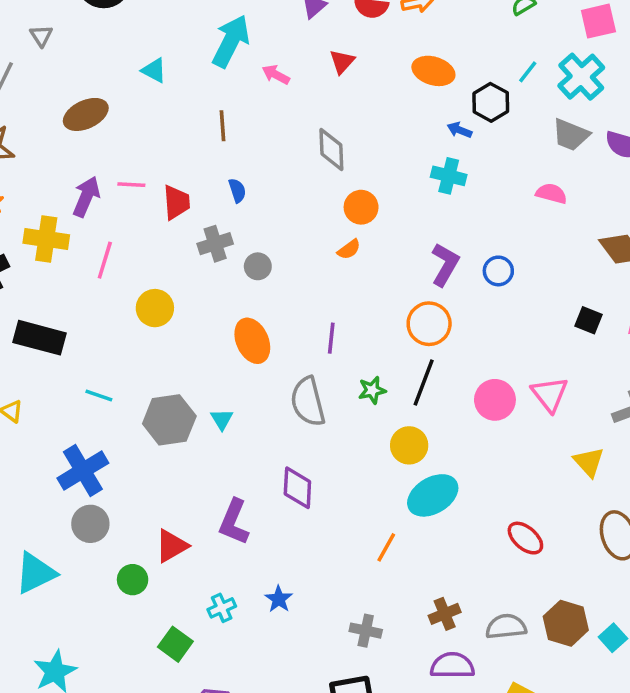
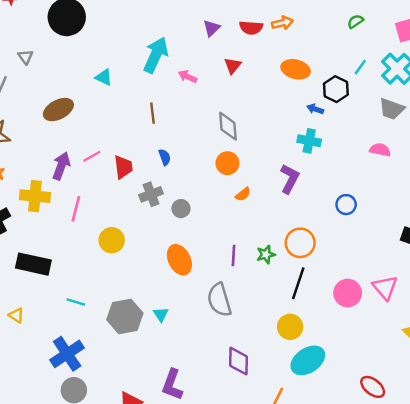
pink line: (131, 185) -> (92, 156), turned -30
orange circle: (361, 207) -> (227, 163), moved
purple L-shape: (445, 265) -> (290, 179), moved
green star: (372, 390) -> (266, 254), moved
purple diamond: (297, 488) -> (238, 361), moved

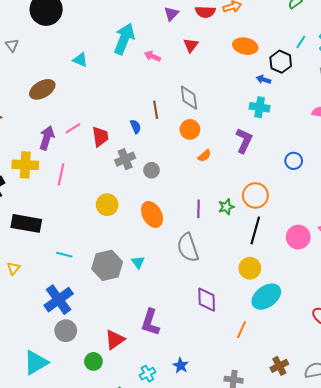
brown line: (152, 113) -> (156, 110), moved
yellow circle: (112, 240) -> (107, 205), moved
yellow triangle: (16, 315) -> (13, 268), turned 40

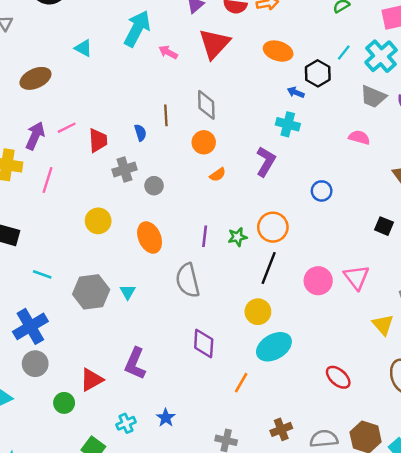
red triangle: (191, 45) -> (214, 44), size x1.8

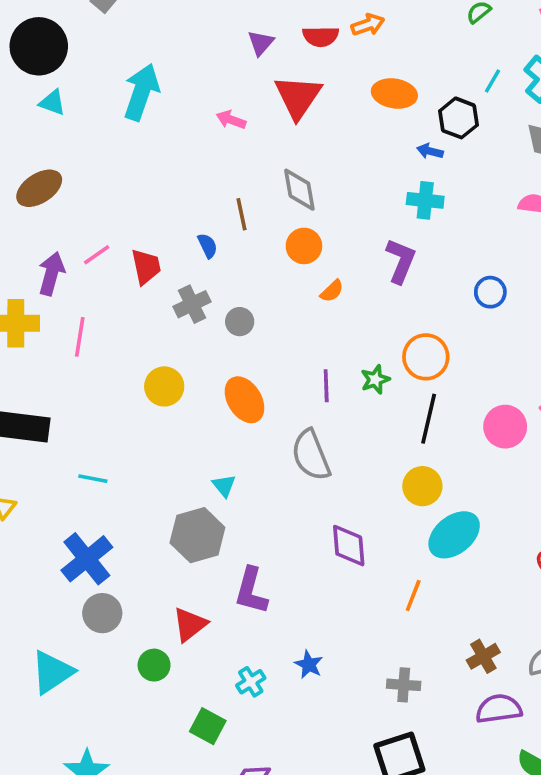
cyan arrow: (137, 29) -> (141, 92), moved
cyan triangle: (83, 48) -> (52, 103), moved
gray hexagon: (91, 292) -> (197, 535), moved

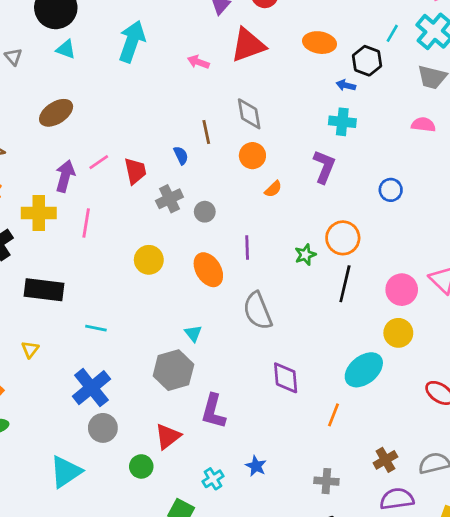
red triangle: (298, 97) -> (248, 45), turned 36
purple line: (326, 386) -> (247, 247), moved
yellow circle: (422, 486) -> (398, 333), moved

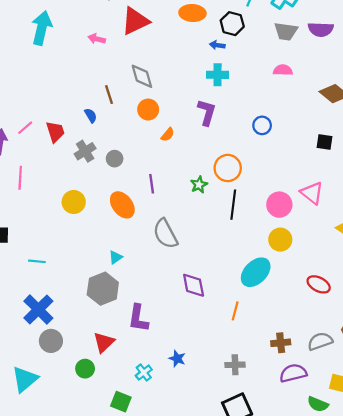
cyan triangle: (193, 333) -> (116, 257), turned 40
brown cross: (385, 460) -> (281, 343), turned 30

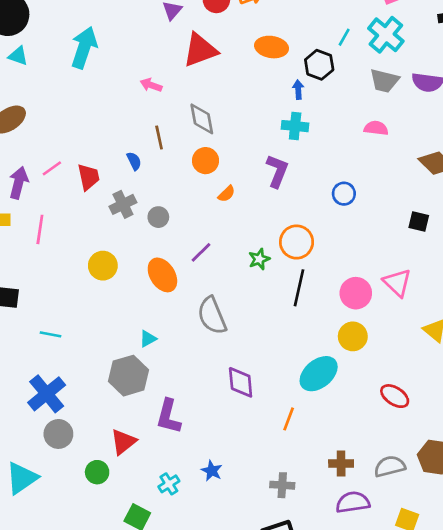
pink arrow: (97, 39) -> (151, 85), moved
blue arrow: (217, 45) -> (298, 90), turned 72
purple line: (152, 184) -> (201, 252), turned 48

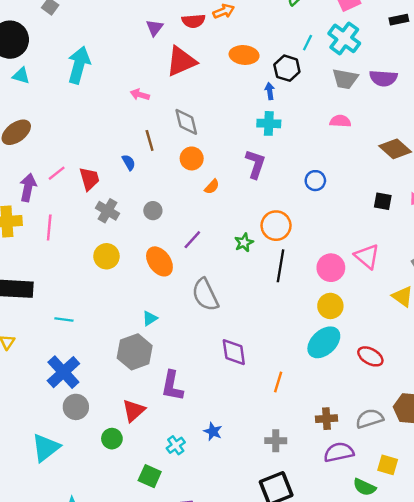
gray cross: (123, 204) -> (108, 211), moved, turned -30
cyan ellipse: (319, 374) -> (324, 342), moved

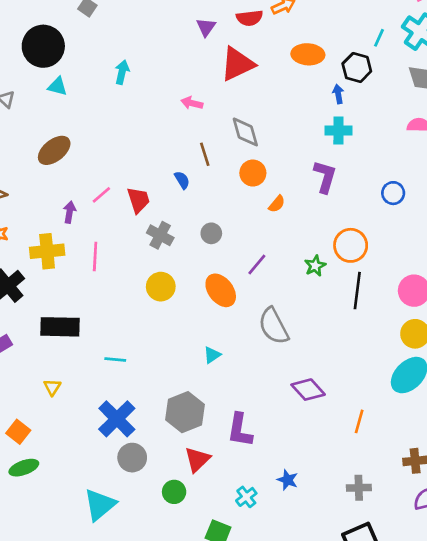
cyan arrow: (79, 65) -> (122, 72), size x0.6
purple arrow: (28, 187) -> (70, 212), size x0.7
gray hexagon: (135, 352) -> (185, 412), moved
purple diamond: (234, 352) -> (308, 390), turned -32

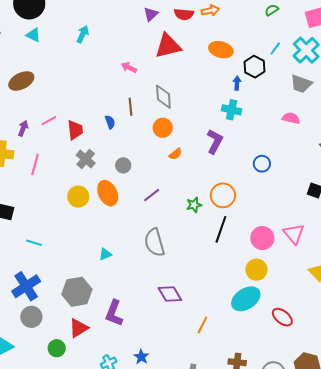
orange ellipse: (221, 290) -> (108, 193), moved

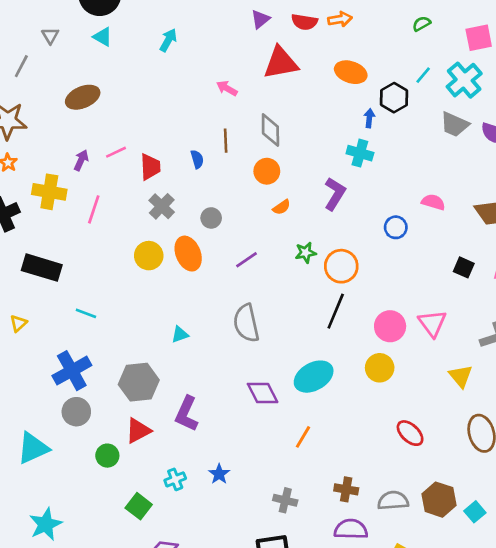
pink semicircle: (291, 118) -> (433, 202), moved
green star: (194, 205) -> (306, 253), moved
cyan ellipse: (246, 299) -> (314, 377), moved

